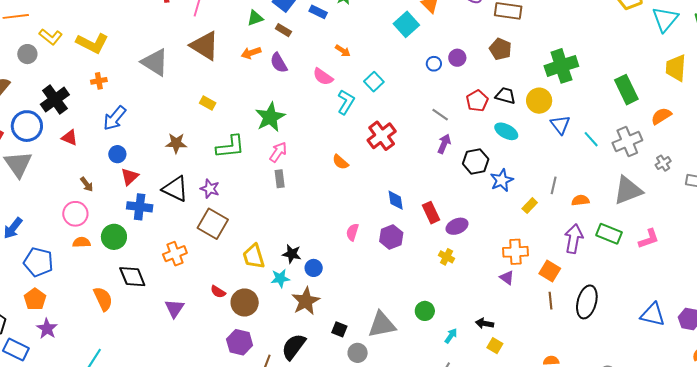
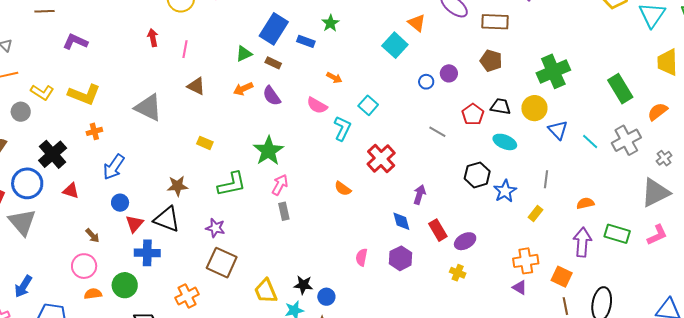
brown triangle: (205, 46) -> (196, 86), size x0.6
purple arrow: (444, 144) -> (420, 195), moved
gray line: (554, 185) -> (546, 179), moved
black triangle: (175, 189) -> (167, 219), moved
gray triangle: (628, 190) -> (655, 193), moved

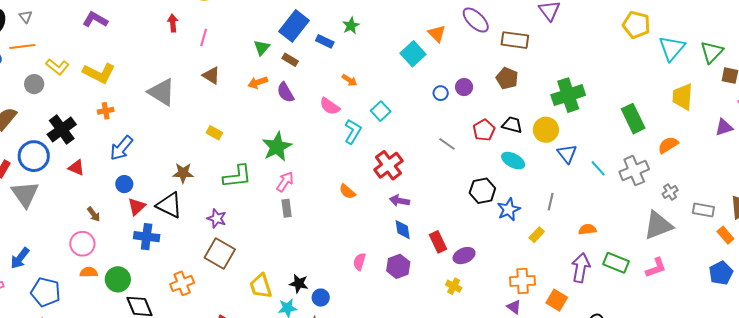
green triangle: (244, 54) -> (262, 48), turned -30
purple arrow: (420, 195) -> (400, 201), moved, turned -102
green circle: (125, 285) -> (118, 279), moved

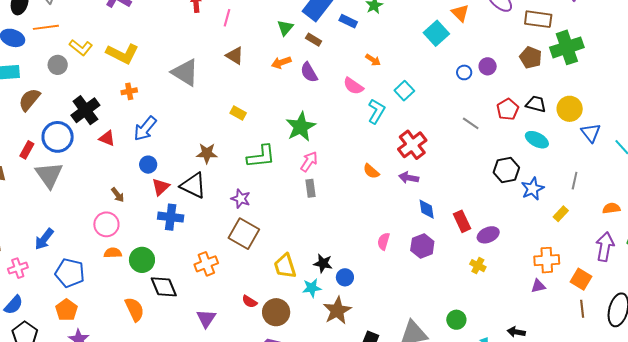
green cross: (568, 95) -> (567, 47), moved
red triangle: (76, 168) -> (107, 138), moved
purple arrow: (400, 201) -> (409, 178), moved
purple triangle: (514, 307) -> (538, 286), turned -49

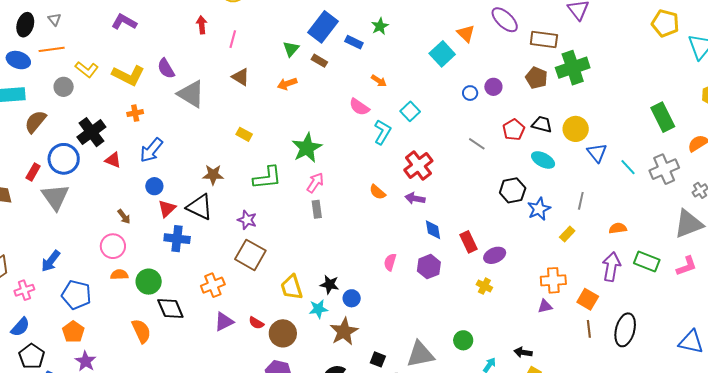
purple semicircle: (309, 72) -> (166, 68), moved
purple triangle: (206, 319) -> (224, 322), moved, turned 30

